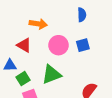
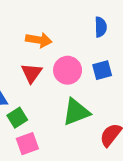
red triangle: (24, 45) -> (32, 73), moved, turned 35
green triangle: (51, 75) -> (76, 112), moved

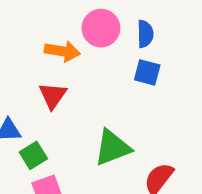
pink circle: (68, 70) -> (101, 28), moved
blue square: (102, 70) -> (147, 72), moved, turned 30

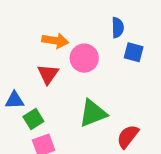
pink circle: (101, 28) -> (84, 58), moved
blue square: (147, 72) -> (134, 52), moved

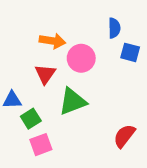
green triangle: (93, 113) -> (73, 101), moved

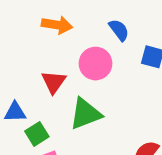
blue semicircle: (114, 28) -> (119, 30), moved, turned -36
orange arrow: (52, 41) -> (57, 25), moved

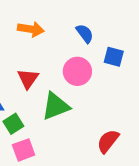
pink circle: (96, 64) -> (77, 71), moved

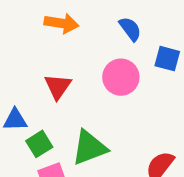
green triangle: (56, 106) -> (89, 148), moved

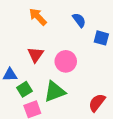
orange arrow: (61, 23) -> (38, 17), turned -144
pink circle: (121, 77) -> (66, 61), moved

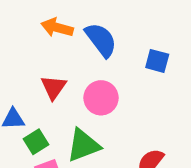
orange arrow: (38, 17) -> (57, 28), turned -30
blue semicircle: (79, 20) -> (101, 40), moved, size x1.5

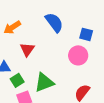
orange arrow: (57, 28) -> (12, 27), moved, turned -48
pink circle: (101, 98) -> (78, 55), moved

